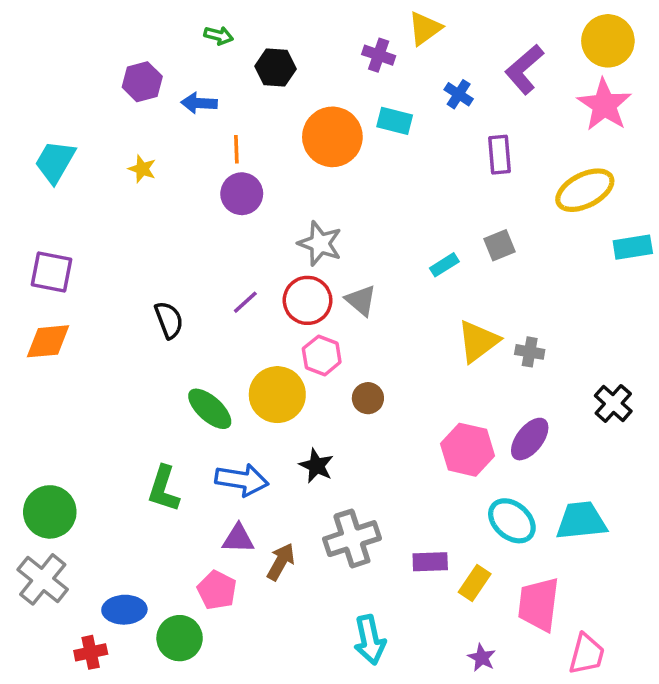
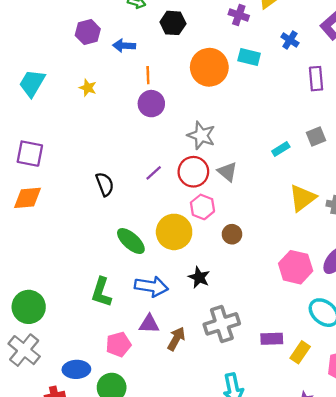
pink pentagon: (217, 590) -> (118, 344), moved, turned 30

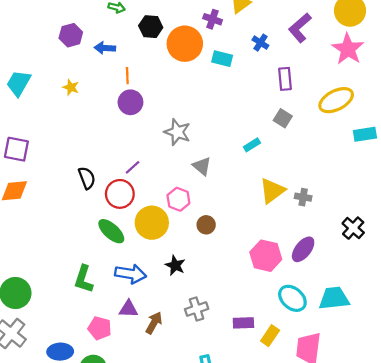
orange circle: (209, 67) -> (185, 44), moved
gray square: (316, 137) -> (283, 118), moved, turned -36
red circle: (193, 172) -> (120, 194), moved
gray cross: (222, 324) -> (197, 309), size x0.7
pink pentagon: (118, 344) -> (100, 328), turned 30

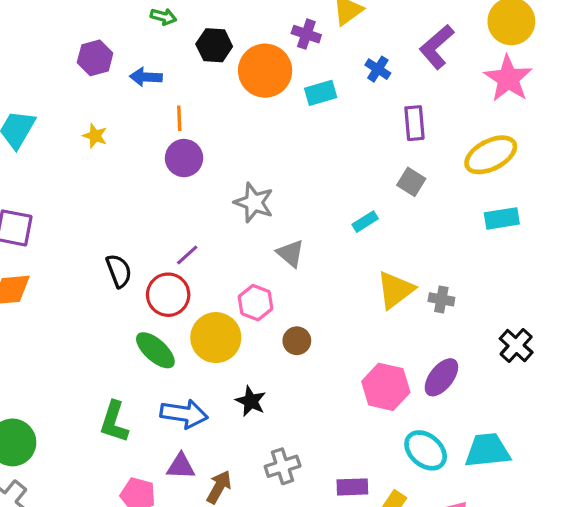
cyan rectangle: (222, 59) -> (321, 93), turned -30
cyan rectangle: (365, 134) -> (502, 218), moved

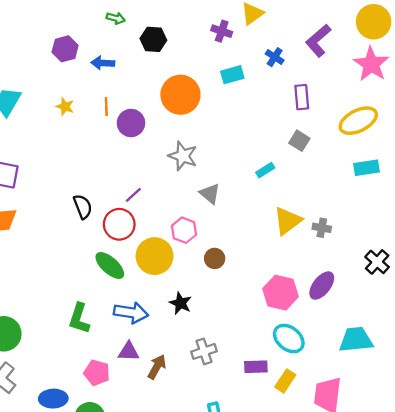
orange circle: (265, 71) -> (180, 95), moved
orange line: (179, 118) -> (106, 107), moved
cyan ellipse: (426, 450) -> (289, 339), moved

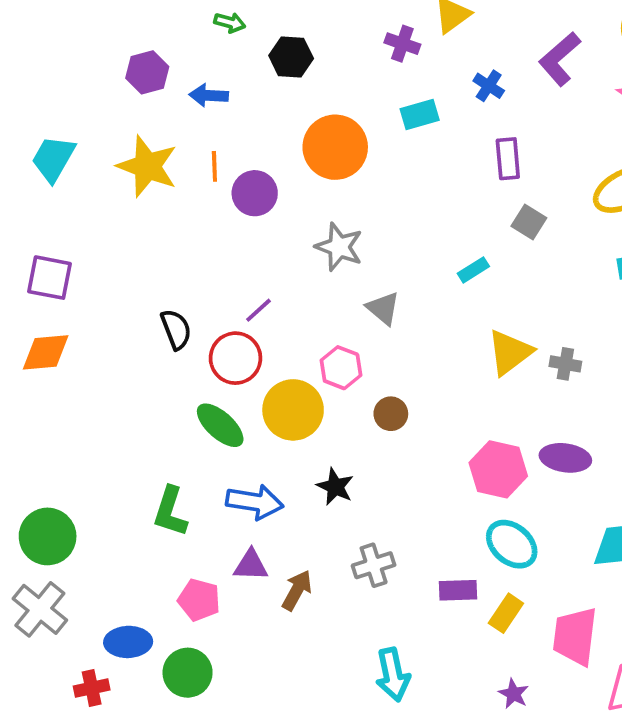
purple rectangle: (302, 97) -> (508, 159), moved
yellow star: (65, 107) -> (147, 166), size x2.0
purple ellipse: (322, 286) -> (565, 458), turned 60

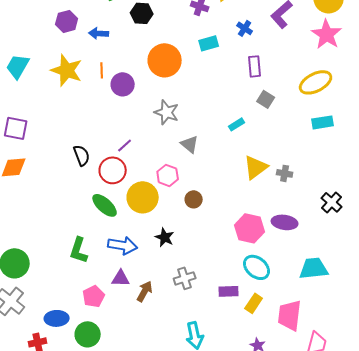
pink pentagon: (199, 600) -> (94, 296), turned 30

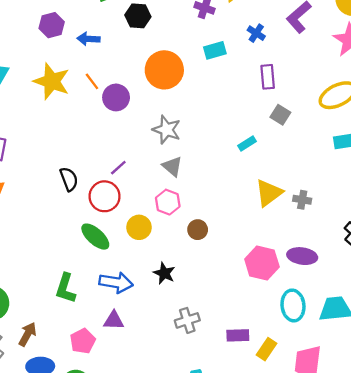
orange line: (102, 70) -> (92, 81), turned -35
gray triangle: (190, 144) -> (172, 166), moved
yellow circle: (143, 197) -> (139, 227), size x0.7
cyan ellipse: (257, 267) -> (293, 305), moved, turned 44
brown arrow: (145, 291) -> (28, 334), moved

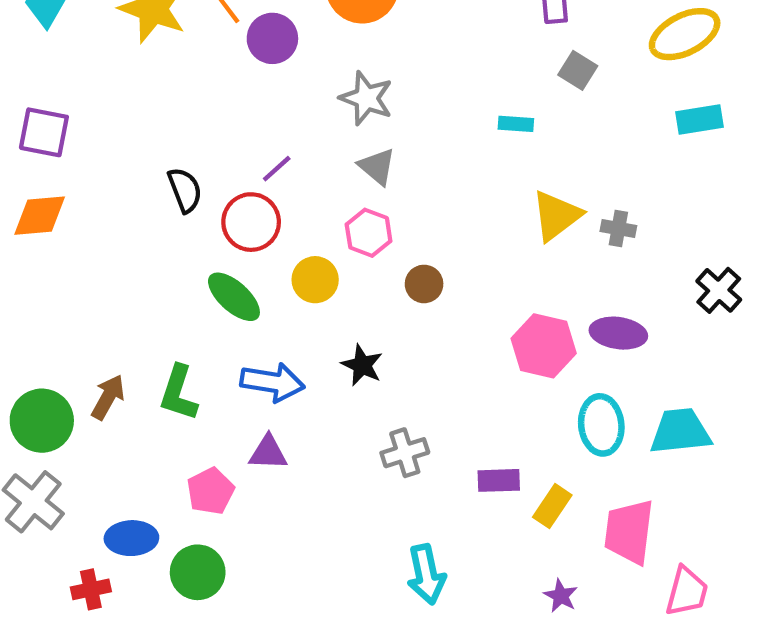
cyan rectangle: (247, 143) -> (516, 124), turned 36
brown arrow: (28, 334) -> (108, 397), moved

